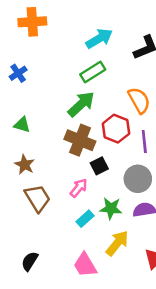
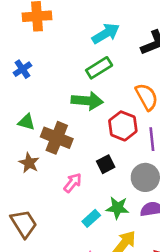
green arrow: (81, 104) -> (87, 101), turned 48
brown cross: (80, 140) -> (57, 138), moved
pink arrow: (79, 188) -> (73, 183), moved
brown trapezoid: (37, 198) -> (24, 224), moved

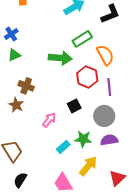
green rectangle: (99, 68) -> (82, 39), moved
green triangle: (26, 122) -> (14, 55), moved, turned -40
brown cross: (57, 138) -> (26, 86), moved, size x0.7

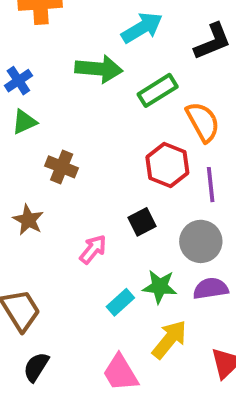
green arrow: (60, 58) -> (99, 69), moved
brown cross: (26, 86) -> (62, 167), moved

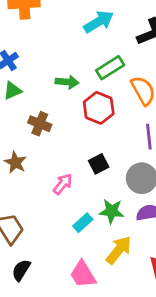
green arrow: (99, 69) -> (67, 82), moved, size x0.7
red hexagon: (167, 165) -> (99, 108), moved

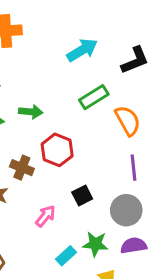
green arrow: (67, 82) -> (31, 112), moved
red hexagon: (99, 108) -> (57, 150), moved
brown cross: (40, 124) -> (22, 168), moved

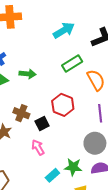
red hexagon: (57, 150) -> (63, 105), moved
black square: (82, 196) -> (42, 124), moved
pink arrow: (45, 216) -> (38, 147), turned -70

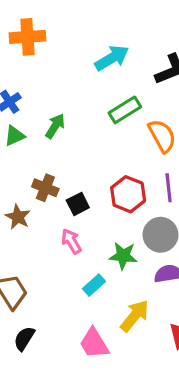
green arrow: (28, 74) -> (55, 126), turned -63
red hexagon: (63, 105) -> (128, 194), moved
green star: (73, 167) -> (123, 256), moved

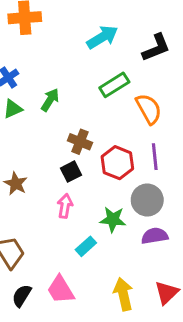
brown cross: (45, 188) -> (80, 142), moved
pink arrow: (71, 241) -> (65, 206), turned 40
yellow arrow: (135, 316) -> (123, 294), moved, turned -52
pink trapezoid: (94, 343) -> (61, 290), moved

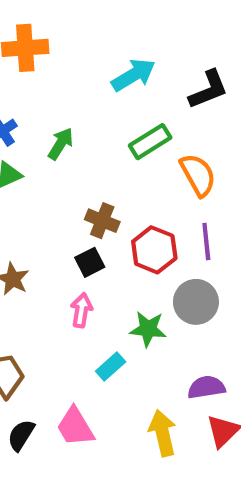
green arrow: (50, 100) -> (61, 144), moved
purple semicircle: (155, 236) -> (206, 387), moved

